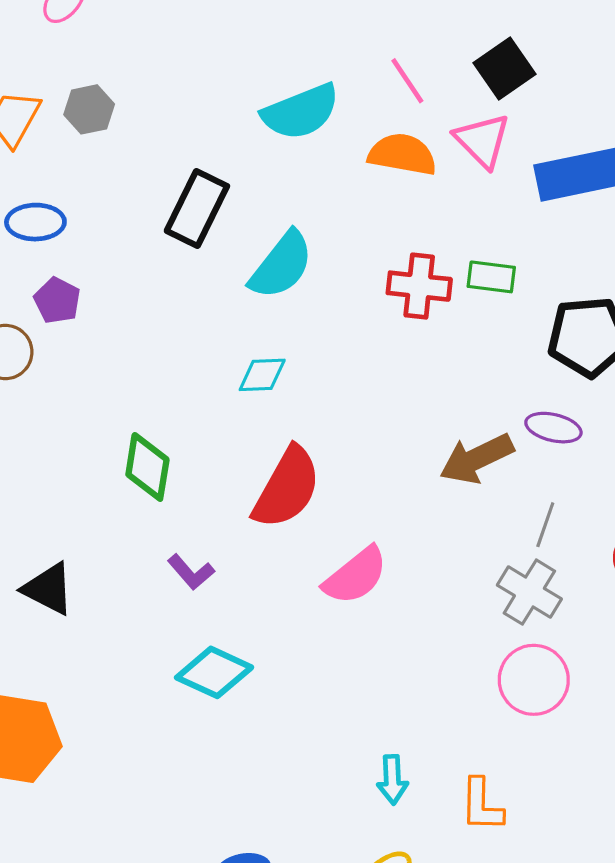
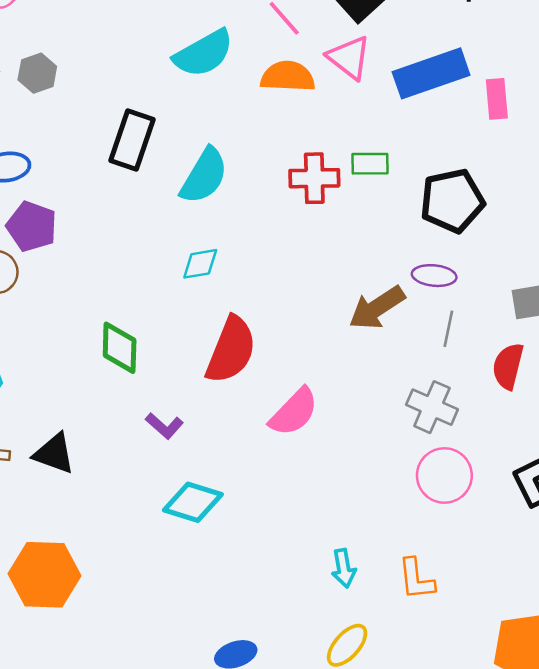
purple pentagon: (57, 300) -> (32, 226), size x1.4
gray line: (545, 525) -> (448, 329), moved

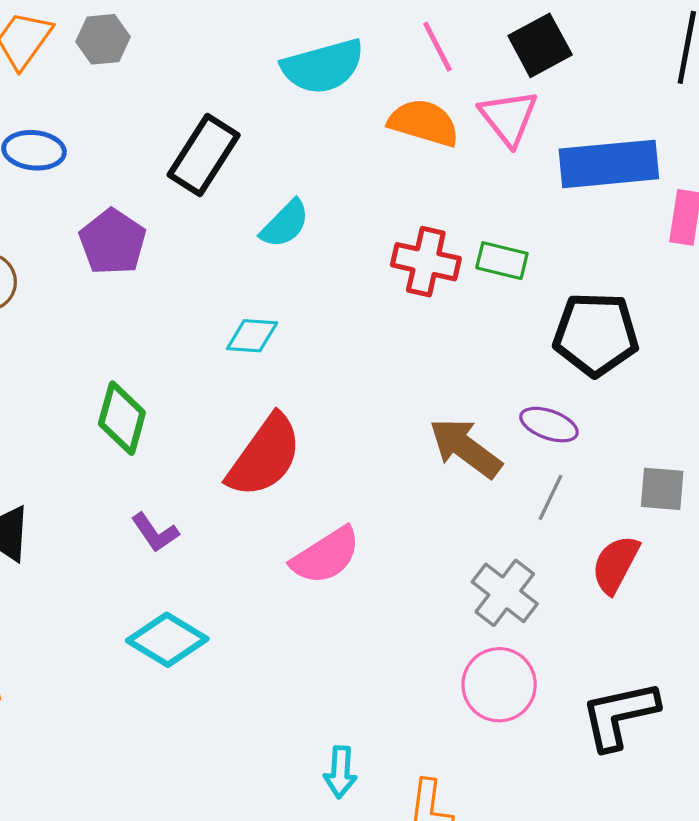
cyan semicircle: (204, 176) -> (285, 224), size x0.7
purple pentagon: (32, 226) -> (113, 242), moved
brown arrow: (377, 308) -> (465, 448), turned 56

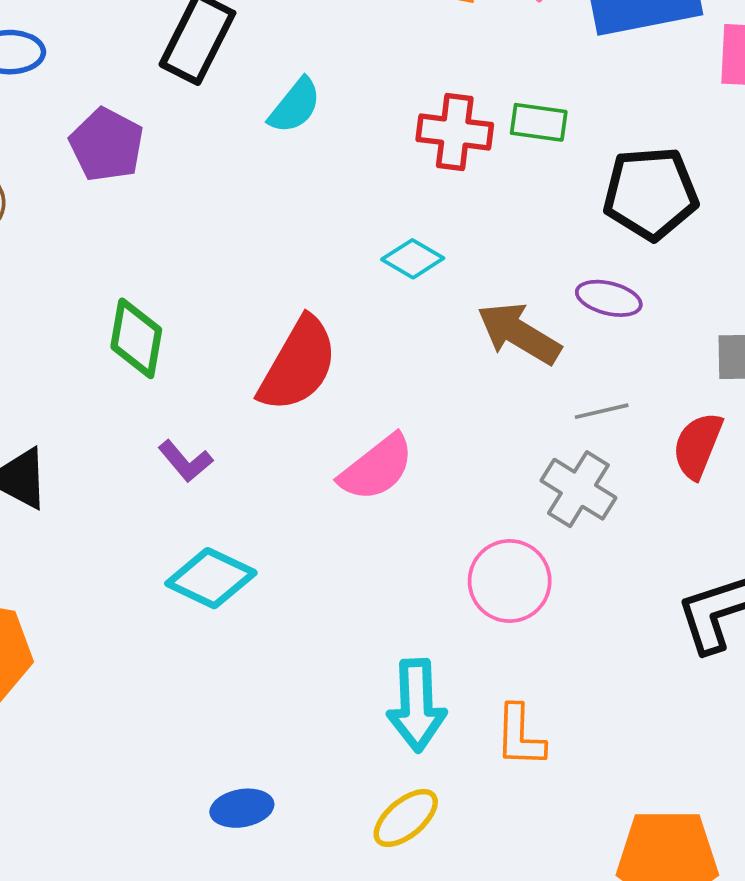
cyan diamond: (252, 336) -> (413, 259), moved, turned 32
gray line: (550, 497) -> (602, 411), moved, turned 57
pink circle: (499, 685) -> (510, 581), moved
cyan arrow: (340, 772) -> (417, 705), size x1.6

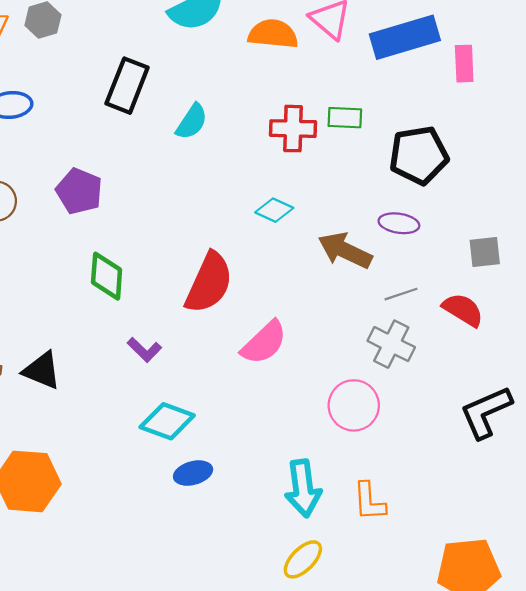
purple pentagon: (107, 145) -> (79, 191), moved
red semicircle: (698, 445) -> (463, 310), turned 105
blue ellipse: (242, 808) -> (193, 473), moved

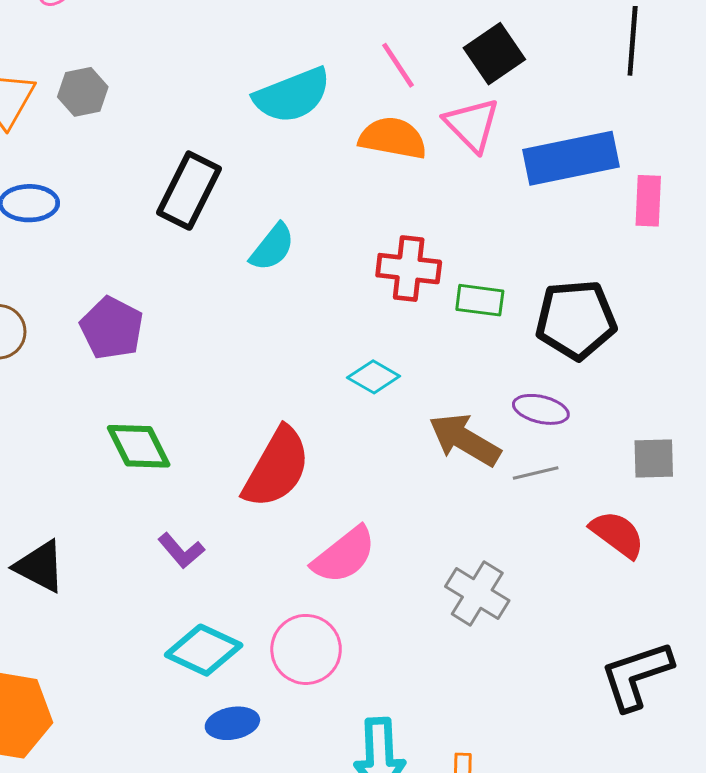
green rectangle: (345, 118) -> (480, 300), moved
green diamond: (107, 276) -> (139, 446), turned -36
gray line: (401, 294) -> (536, 473), moved
gray cross: (391, 344) -> (477, 594), moved
pink circle: (354, 405) -> (306, 649), moved

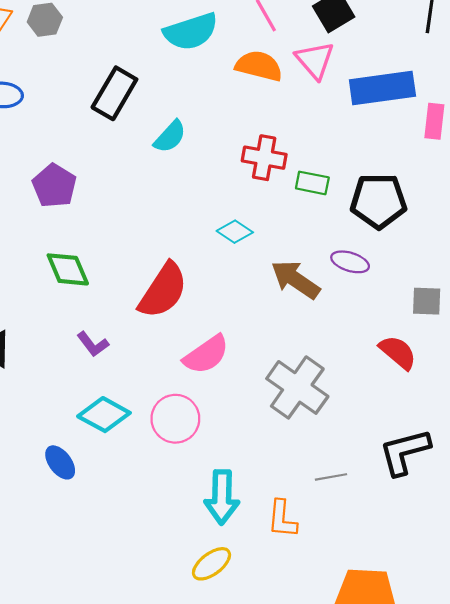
gray line: (536, 473) -> (331, 477), moved
gray cross: (477, 594) -> (297, 387), size x1.4
blue ellipse: (232, 723) -> (60, 462), moved, turned 60

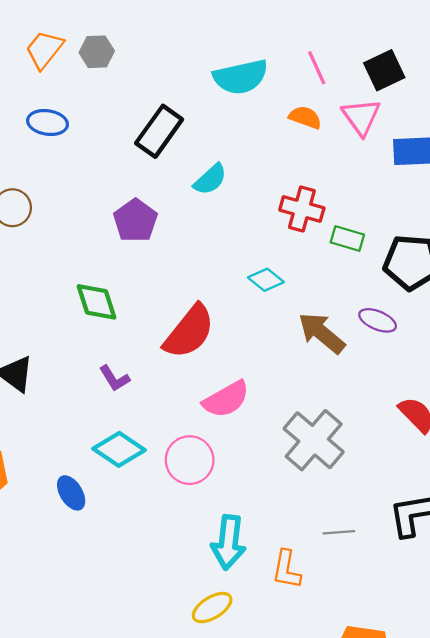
orange semicircle: (259, 66) -> (305, 117), size x0.7
purple pentagon: (54, 186) -> (135, 221), moved

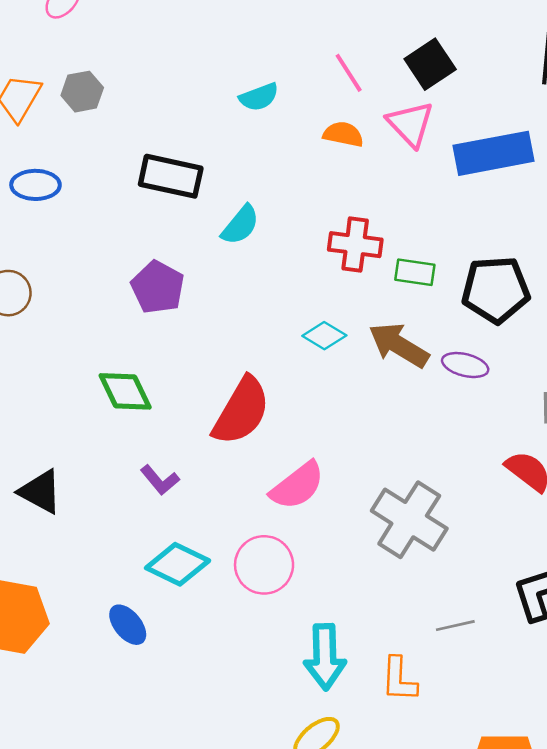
cyan semicircle: (241, 77) -> (259, 97), size x0.6
black rectangle: (159, 131) -> (171, 176), turned 75
brown arrow: (322, 333) -> (399, 345), moved

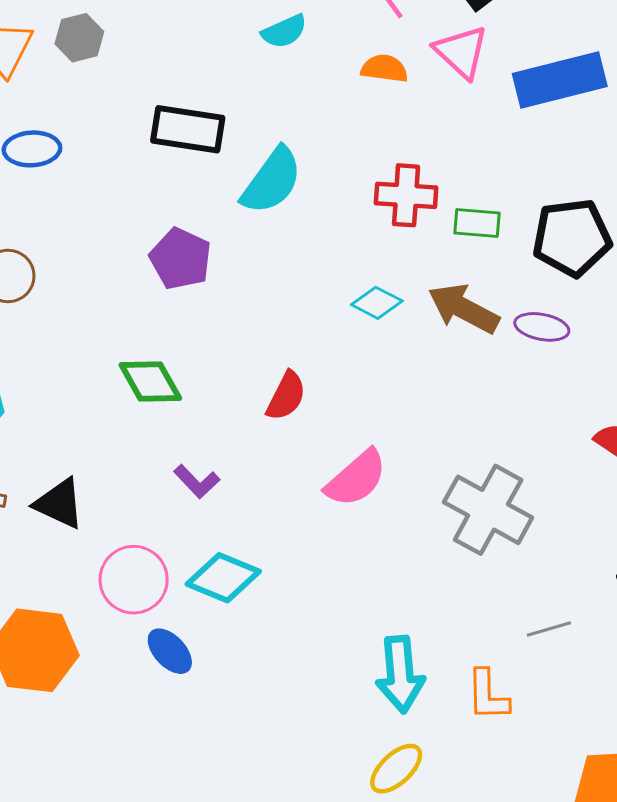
cyan semicircle: (240, 225) -> (272, 181), size x1.4
red semicircle: (241, 411) -> (286, 396), size x0.6
pink circle: (264, 565) -> (134, 580), moved

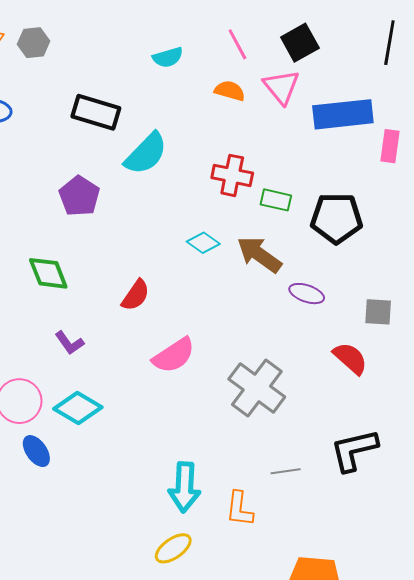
purple ellipse: (542, 327) -> (307, 294), moved

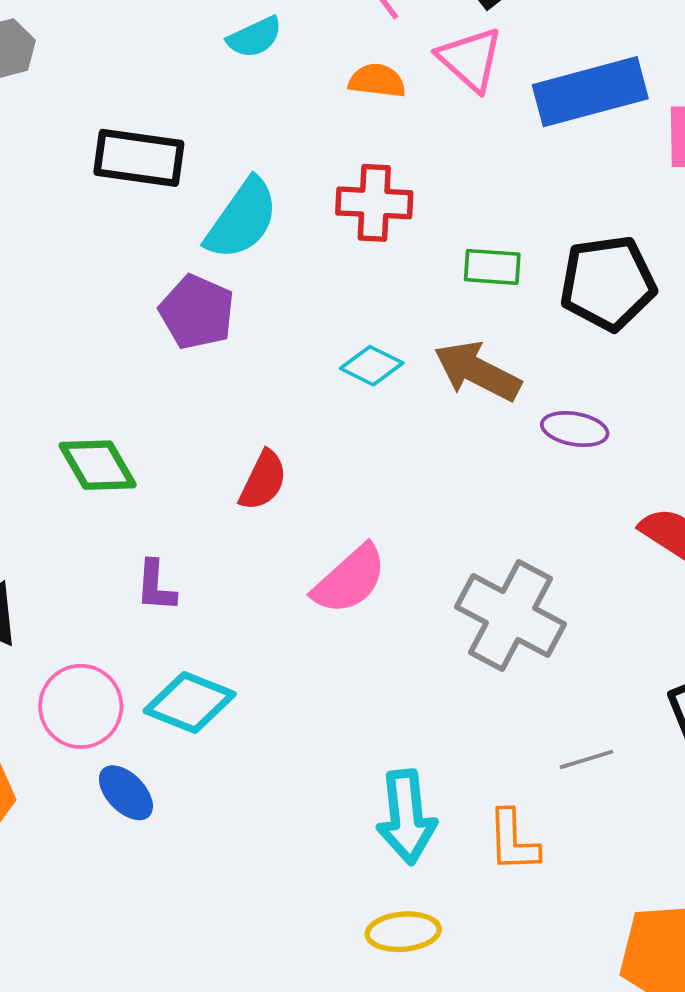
red cross: (232, 175) -> (374, 203), moved
purple pentagon: (79, 196) -> (197, 312), moved
purple L-shape: (69, 343) -> (156, 586), turned 48
yellow ellipse: (173, 548) -> (403, 932), turned 39

